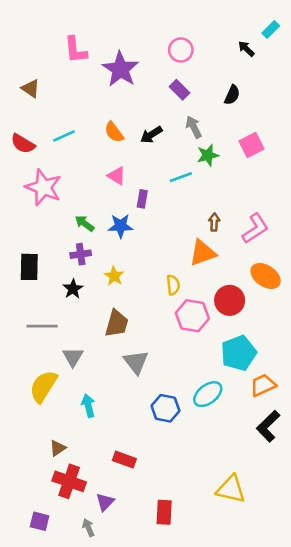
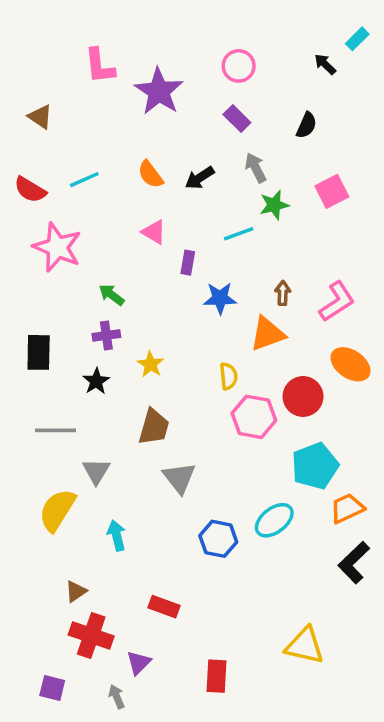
blue star: (120, 226) -> (220, 298), moved

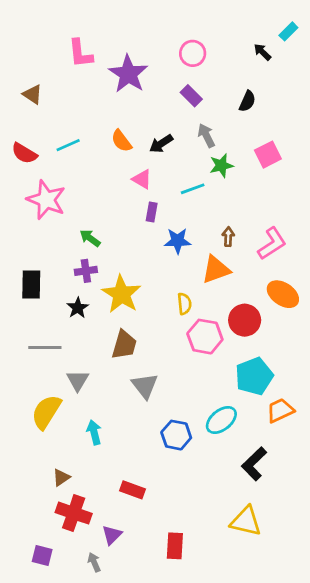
pink triangle: (154, 232) -> (142, 179), moved
yellow star: (150, 364) -> (121, 294), size x1.8
black L-shape: (354, 563) -> (254, 464), moved

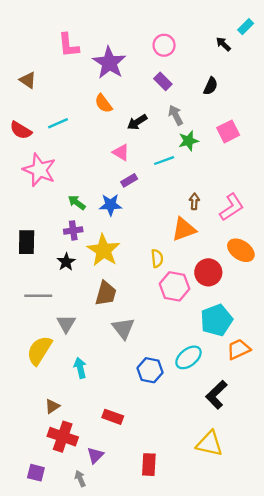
orange semicircle: (121, 141) -> (103, 103), moved
purple rectangle: (152, 212) -> (129, 180), turned 49
blue star: (178, 241) -> (110, 205), moved

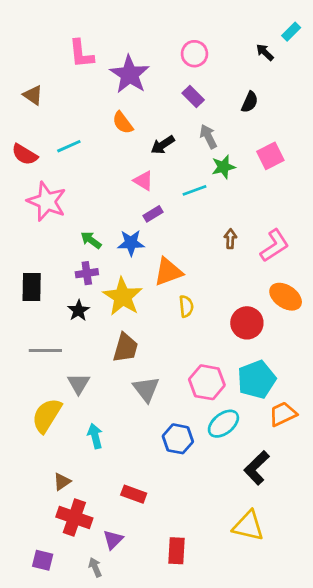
orange triangle: (184, 229) -> (168, 272), moved
pink hexagon: (175, 286) -> (207, 382), moved

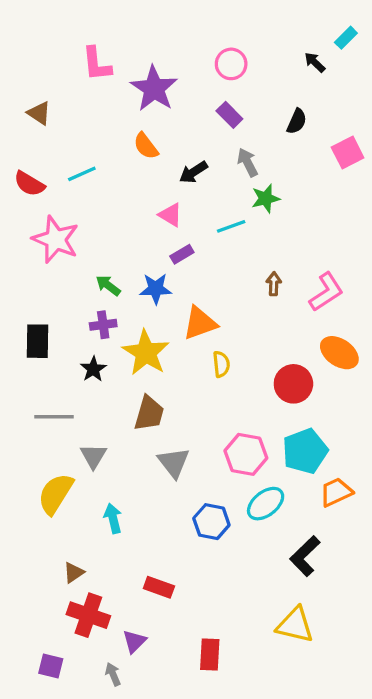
pink square: (270, 156) -> (348, 153), moved

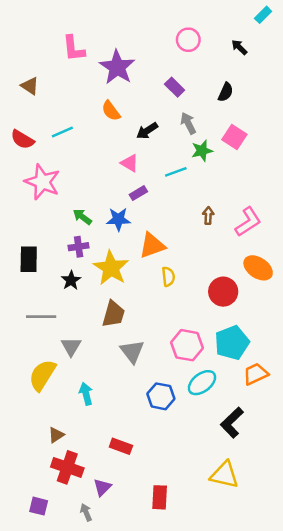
cyan rectangle: (346, 38) -> (263, 15), moved
pink circle: (231, 64) -> (188, 40), moved
pink square: (348, 153) -> (234, 137), moved, turned -30

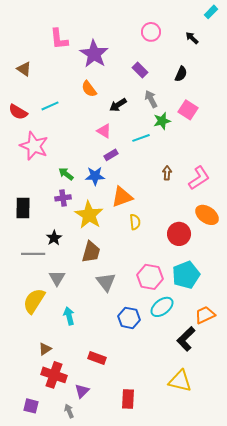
black star: (71, 280) -> (54, 238), moved
orange trapezoid: (256, 374) -> (205, 315), moved

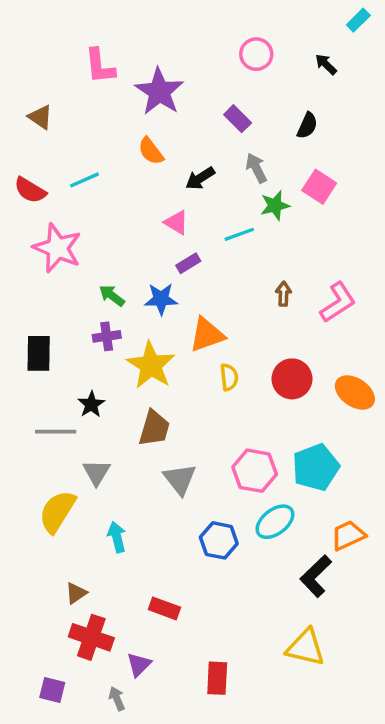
orange ellipse: (207, 215) -> (355, 392), moved
red circle: (179, 234) -> (292, 379), moved

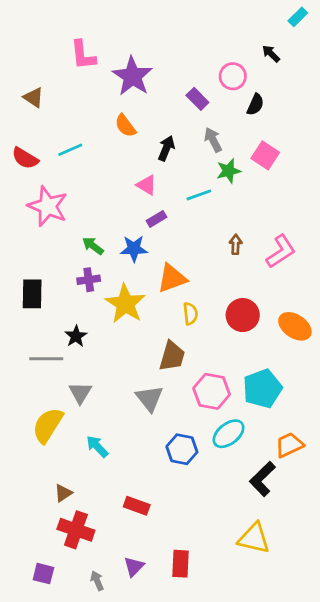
pink circle: (256, 54) -> (233, 76), moved
black arrow: (200, 178) -> (166, 148), turned 145
brown trapezoid: (154, 428) -> (172, 356), moved
cyan arrow: (117, 537) -> (97, 446), turned -30
purple triangle: (139, 665) -> (134, 567), moved

